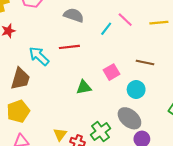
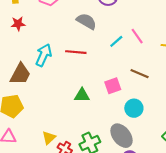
cyan arrow: (39, 56) -> (44, 55), turned 60
brown line: (145, 63) -> (140, 74), moved

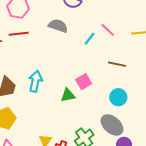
red line: (76, 52) -> (19, 34), moved
cyan arrow: (44, 55) -> (35, 81), moved
pink square: (113, 86) -> (84, 82), moved

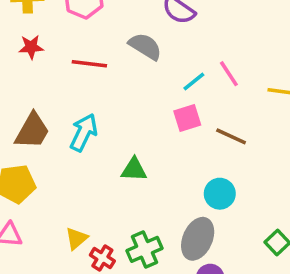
red line: (19, 34) -> (89, 64), moved
pink square: (84, 82) -> (187, 118), moved
gray ellipse: (112, 125) -> (198, 239), turned 60

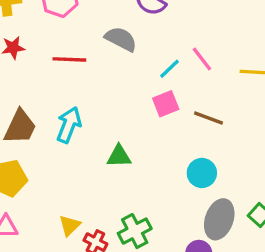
gray ellipse: (198, 239) -> (219, 219), moved

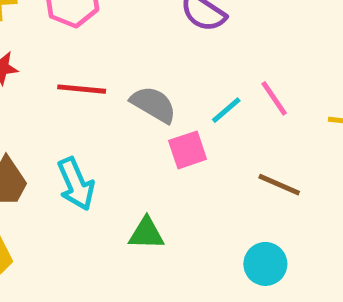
gray semicircle: (121, 39) -> (153, 104), moved
pink square: (166, 104) -> (188, 150), moved
cyan arrow: (69, 125) -> (76, 184), turned 132

